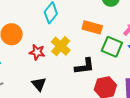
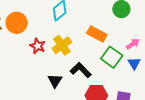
black L-shape: (85, 66) -> (81, 70), turned -140
black triangle: (39, 84) -> (55, 81), moved

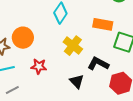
red star: (38, 46) -> (39, 66), moved

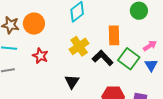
orange rectangle: (103, 24) -> (114, 35), turned 60
black L-shape: (98, 64) -> (103, 58), moved

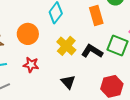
orange circle: (34, 24) -> (28, 34), moved
orange rectangle: (114, 35) -> (96, 16), moved

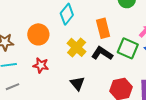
orange rectangle: (96, 16) -> (103, 28), moved

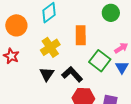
black L-shape: (102, 53) -> (72, 74), moved
black triangle: (77, 83) -> (47, 74), moved

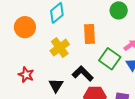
red star: (11, 56) -> (26, 75), moved
black triangle: (47, 74) -> (56, 85), moved

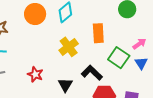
orange circle: (25, 27) -> (35, 14), moved

